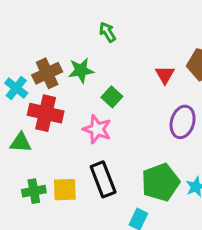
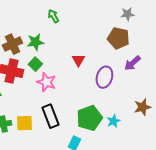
red triangle: (165, 75) -> (78, 60), moved
green square: (112, 97) -> (35, 64), moved

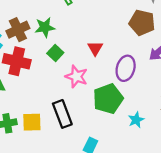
green square: (35, 64) -> (55, 53), moved
pink star: (46, 82) -> (76, 76), moved
green pentagon: (89, 118) -> (108, 99), moved

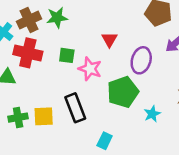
green square: (55, 53) -> (67, 55), moved, turned -35

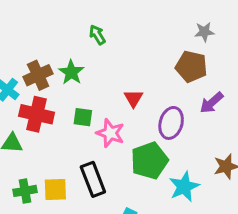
green star: (57, 18) -> (71, 72), turned -30
cyan star: (152, 114) -> (184, 187), size x1.5

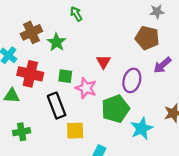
brown cross: (38, 75) -> (31, 32), moved
black rectangle: (93, 179) -> (57, 106), moved
yellow square: (55, 189) -> (75, 131), moved

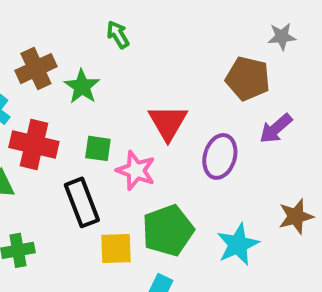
gray star: (157, 12) -> (282, 37), moved
red triangle: (103, 62) -> (168, 122), size x1.5
green pentagon: (115, 109) -> (168, 230), moved

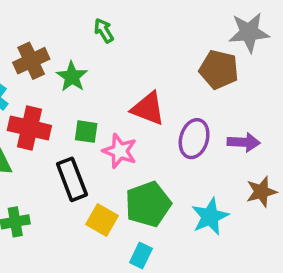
gray star: (282, 37) -> (249, 32), size x1.6
red triangle: (168, 122) -> (148, 109), turned -39
purple arrow: (276, 128) -> (244, 142), moved, turned -136
yellow square: (116, 248) -> (102, 220), turned 32

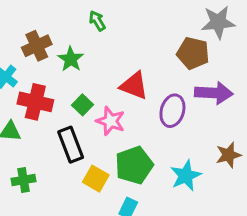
green square: (86, 132) -> (82, 105), turned 36
purple arrow: (244, 142) -> (214, 93), moved, size x1.4

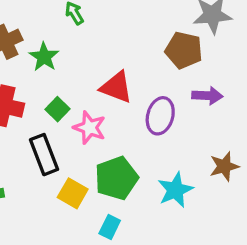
purple arrow: (214, 93) -> (207, 96), size x0.7

